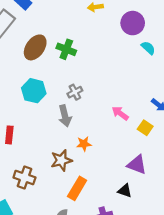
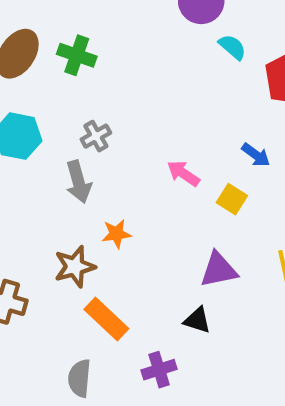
purple triangle: (137, 165) -> (219, 270), turned -30
orange rectangle: (77, 188) -> (106, 319), turned -75

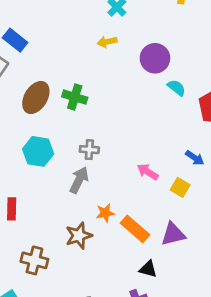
gray cross: (96, 136) -> (89, 150), turned 36
gray arrow: (78, 182) -> (79, 180), turned -136
orange rectangle: (106, 319) -> (135, 229), moved
black triangle: (197, 320) -> (148, 269), moved

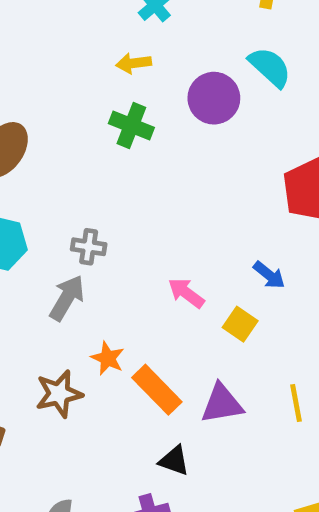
cyan semicircle: (177, 88) -> (270, 67), moved, size x1.4
green cross: (75, 97) -> (131, 125), moved
orange star: (105, 213) -> (108, 358), turned 30

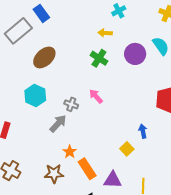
blue arrow: (269, 275) -> (143, 131), turned -152
pink arrow: (186, 293) -> (96, 96), moved
brown star: (59, 394) -> (54, 174), moved

